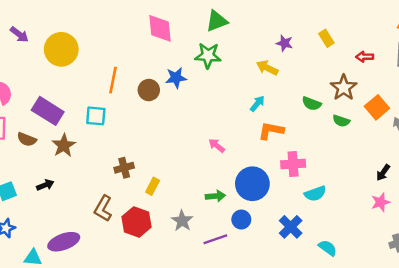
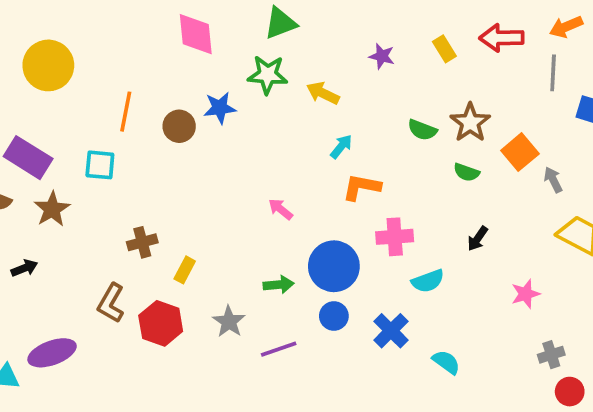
red arrow: (365, 57) -> (502, 38), moved, size x1.6
yellow arrow: (267, 68) -> (323, 93), moved
green semicircle: (312, 104) -> (422, 130), moved
black arrow: (383, 173) -> (478, 239), moved
blue circle: (241, 220) -> (334, 316), moved

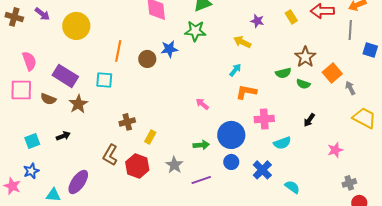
yellow arrow: (323, 93) -> (242, 42), moved
green semicircle: (422, 130) -> (283, 73), moved, turned -35
purple ellipse: (52, 353) -> (78, 182), turned -35

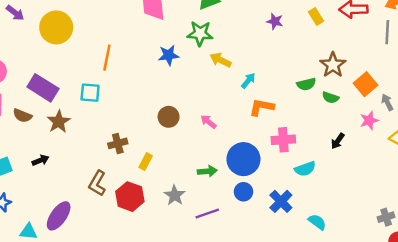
yellow arrow: (242, 42) -> (221, 60), moved
brown circle: (147, 59) -> (169, 117), moved
pink star: (335, 150) -> (369, 120), moved

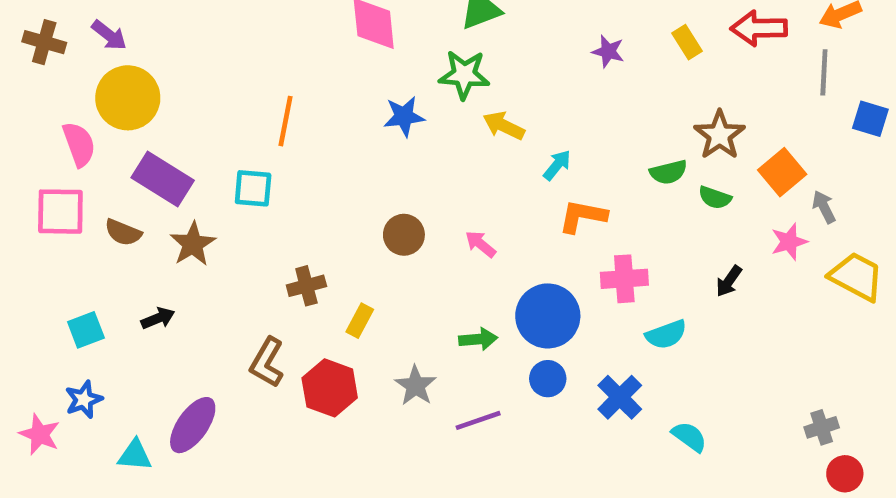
yellow circle: (56, 27) -> (128, 98), moved

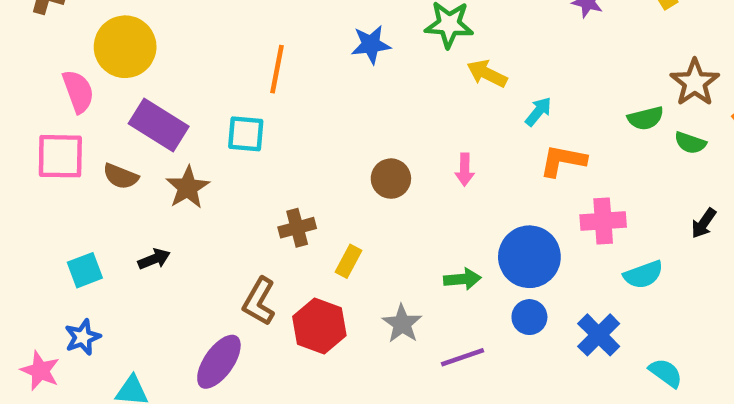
blue star: (404, 116) -> (371, 45), moved
pink arrow: (480, 244) -> (465, 170), moved, turned -128
purple ellipse: (193, 425) -> (219, 362), moved

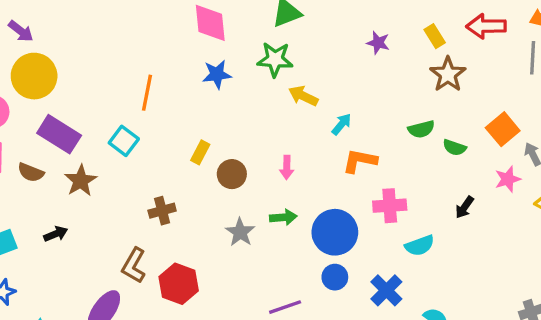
brown star: (695, 82) -> (448, 74), moved
cyan square: (246, 134) -> (124, 141), turned 32
yellow rectangle: (348, 261) -> (200, 152), moved
green arrow: (462, 279) -> (283, 217), moved
gray star: (402, 324) -> (240, 232), moved

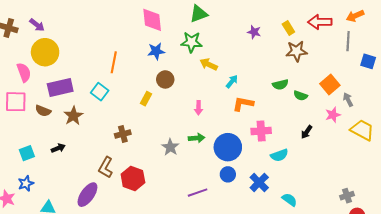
brown star: (448, 74) -> (297, 51), turned 30
purple rectangle: (59, 134) -> (60, 88), turned -45
brown circle: (232, 174) -> (165, 79), moved

